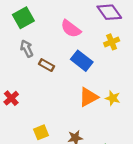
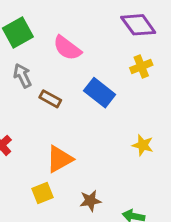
pink semicircle: (71, 29) -> (67, 48), moved
orange triangle: (88, 97) -> (60, 159), moved

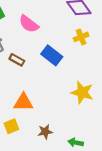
yellow star: (143, 145) -> (82, 92), size x1.5
orange triangle: (60, 159) -> (23, 102), turned 30

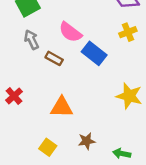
pink semicircle: (29, 24) -> (70, 32), moved
yellow square: (11, 126) -> (48, 147), moved, turned -32

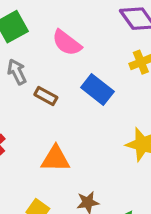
pink semicircle: (70, 32) -> (67, 43), moved

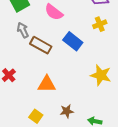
brown rectangle: (46, 96) -> (41, 45), size x1.5

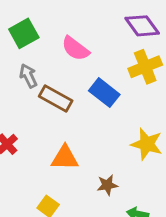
yellow cross: (100, 24) -> (145, 67), size x1.5
brown star: (67, 111) -> (107, 185), moved

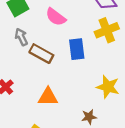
blue rectangle: (104, 93) -> (77, 49), turned 45
brown star: (107, 185) -> (89, 117), moved

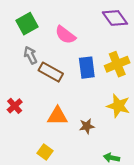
yellow cross: (107, 30) -> (117, 64), moved
brown star: (89, 117) -> (87, 126), moved

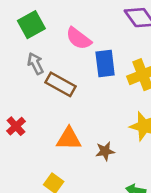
blue rectangle: (87, 68) -> (105, 64), moved

